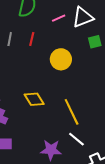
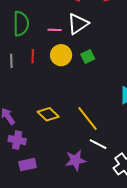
pink line: (59, 18) -> (55, 30), turned 40
green square: (95, 42) -> (88, 57), moved
yellow circle: (61, 59) -> (61, 55), moved

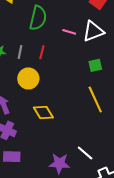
yellow circle: (61, 55) -> (28, 79), moved
yellow line: (87, 119) -> (95, 100), moved

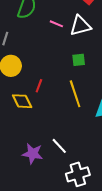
red line: (42, 52) -> (39, 86), moved

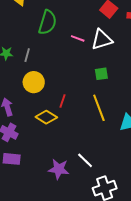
yellow diamond: (22, 101) -> (46, 117), turned -30

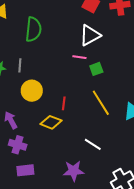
pink line: (78, 38) -> (79, 57), moved
white line: (85, 160) -> (93, 144), moved

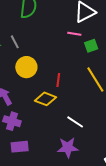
gray line: (20, 65) -> (15, 42), turned -32
white line: (93, 144) -> (75, 122), moved

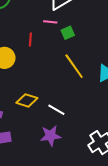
red line: (58, 80) -> (30, 39), moved
yellow diamond: (46, 99) -> (27, 100), moved

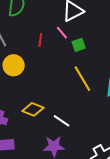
pink line: (50, 22) -> (62, 33), turned 40
red line: (30, 39) -> (40, 40), moved

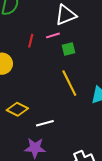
pink line: (62, 33) -> (53, 35), turned -72
white line: (62, 121) -> (45, 123), turned -54

